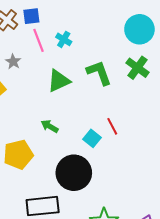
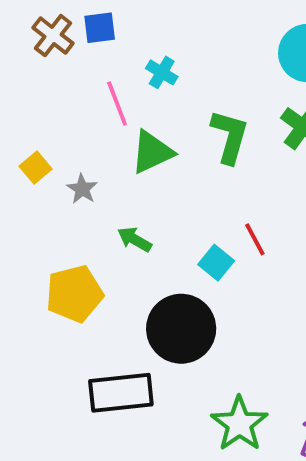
pink line: (38, 40) -> (117, 104), moved
gray star: (13, 62) -> (82, 189), moved
green L-shape: (99, 73) -> (230, 137), turned 36

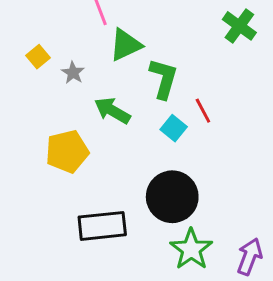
green L-shape: (230, 137) -> (163, 79), moved
green arrow: (135, 239) -> (112, 111), size x1.4
black circle: (181, 329) -> (172, 197), moved

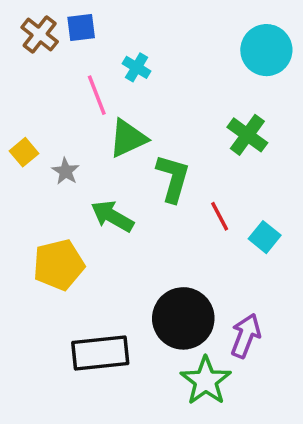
green cross: (239, 26) -> (247, 135), moved
cyan square: (174, 128) -> (265, 237), moved
purple arrow: (250, 257) -> (246, 336), moved

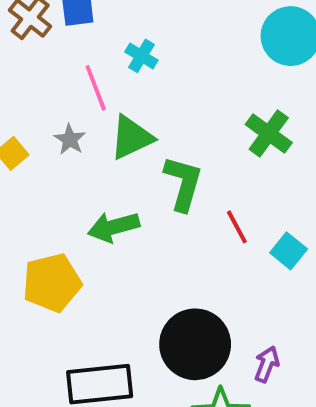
gray star: (66, 171) -> (70, 139), moved
green arrow: (112, 216) -> (114, 227), turned -45
purple arrow: (246, 336) -> (267, 364), size x0.7

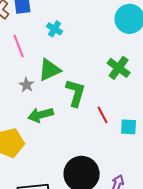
pink line: (96, 88) -> (19, 46), moved
gray star: (70, 139) -> (27, 85), moved
cyan square: (289, 251) -> (129, 127), turned -36

